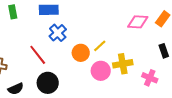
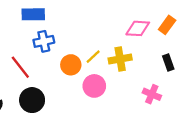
blue cross: (58, 33) -> (44, 41), turned 30
yellow cross: (123, 64) -> (120, 59), moved

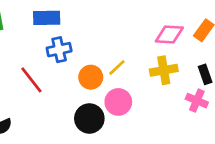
yellow cross: (120, 59) -> (164, 70), moved
pink cross: (152, 94) -> (197, 101), moved
black circle: (32, 100) -> (89, 118), moved

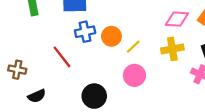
orange circle: (91, 77) -> (111, 36), moved
black circle: (89, 118) -> (94, 96), moved

